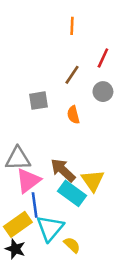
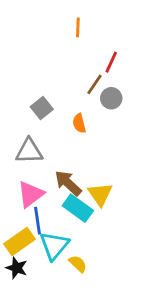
brown line: (72, 75) -> (95, 84), moved
gray square: (38, 101) -> (42, 108), turned -30
gray triangle: (18, 159) -> (29, 151), moved

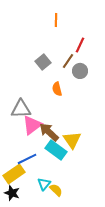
gray square: (42, 108) -> (43, 62), moved
pink triangle: (31, 194) -> (32, 125), moved
blue line: (38, 221) -> (27, 159), turned 72
cyan triangle: (54, 246) -> (44, 184), moved, size x0.6

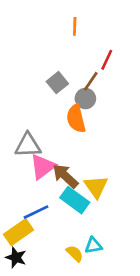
gray circle: (80, 71) -> (85, 99), moved
orange semicircle: (57, 89) -> (76, 119), size x1.5
cyan triangle: (44, 184) -> (93, 245), moved, turned 40

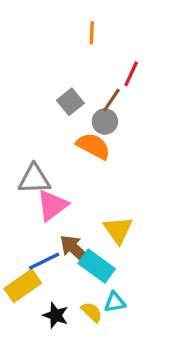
orange semicircle: (76, 119) -> (93, 146), turned 132
brown arrow: (65, 176) -> (75, 250), moved
cyan rectangle: (75, 200) -> (97, 266), moved
black star: (16, 257) -> (56, 315), moved

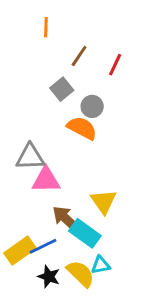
orange line: (92, 33) -> (46, 27), moved
brown line: (111, 100) -> (79, 56), moved
pink triangle: (52, 205) -> (46, 180), turned 36
blue line: (44, 261) -> (43, 246), moved
yellow semicircle: (92, 312) -> (81, 274), size x1.5

